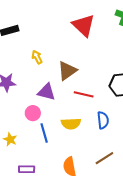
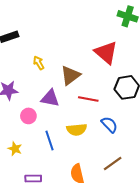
red triangle: (84, 25) -> (106, 53), moved
pink circle: (33, 113) -> (28, 116), moved
blue semicircle: (103, 120) -> (109, 125), turned -36

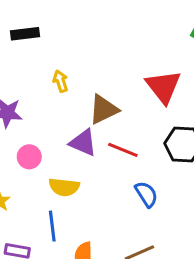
purple triangle: (50, 98) -> (83, 143), moved
yellow semicircle: (77, 130) -> (64, 187), moved
blue line: (49, 140) -> (52, 226), moved

